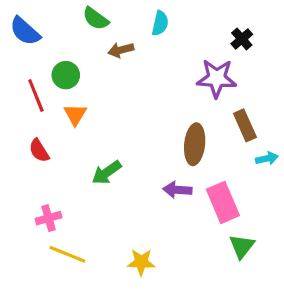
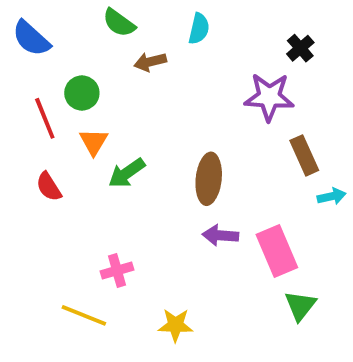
brown ellipse: (195, 144) -> (209, 179), moved
green arrow: (107, 173) -> (127, 173), moved
pink cross: (49, 218) -> (117, 271), moved

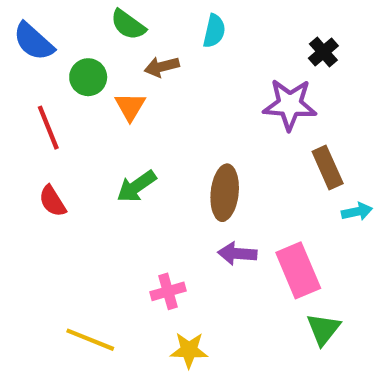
green circle: (82, 93) -> (88, 77), moved
orange triangle: (94, 142) -> (130, 107), moved
pink cross: (117, 271) -> (168, 291), moved

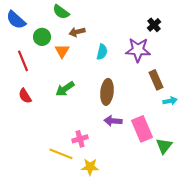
cyan semicircle: (214, 31) -> (102, 52), moved
green triangle: (323, 329) -> (164, 146), moved
yellow line: (90, 340) -> (61, 154), moved

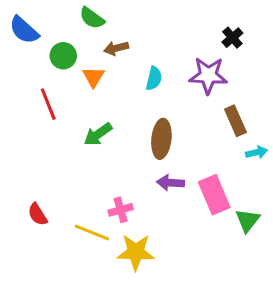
red line: (23, 61) -> (48, 104), moved
red semicircle: (25, 96) -> (38, 214), moved
yellow star: (90, 167) -> (136, 252), size x1.4

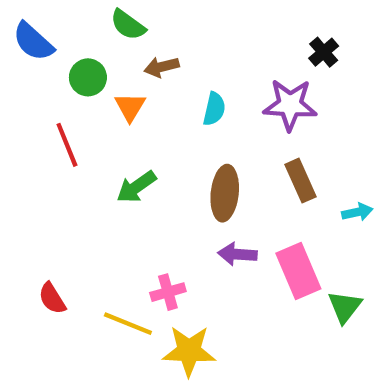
brown rectangle: (235, 121) -> (300, 181), moved

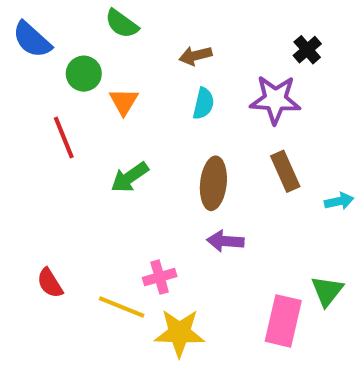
brown arrow: (162, 67) -> (195, 56), moved
pink rectangle: (298, 271) -> (283, 321), moved, turned 36

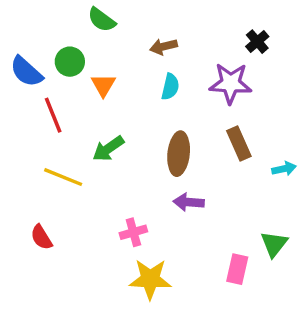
blue semicircle: (32, 40) -> (26, 72), moved
yellow line: (122, 307) -> (63, 177), moved
pink rectangle: (283, 321) -> (237, 269), size x0.7

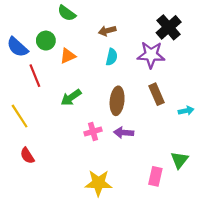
black cross: (257, 42) -> (169, 27), size x1.6
orange triangle: (103, 85) -> (68, 56), turned 35
yellow line: (63, 177) -> (20, 116), moved, turned 35
pink cross: (133, 232) -> (93, 131), moved

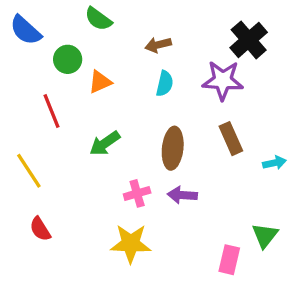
blue semicircle: (17, 47) -> (26, 30), moved
yellow star: (98, 183) -> (131, 244), moved

